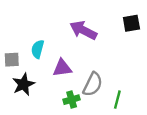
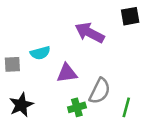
black square: (131, 23) -> (130, 16), moved
cyan semicircle: (38, 49) -> (40, 53), turned -120
black star: (23, 84) -> (21, 105), moved

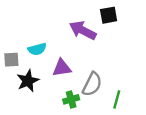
black square: (130, 16) -> (109, 15), moved
black star: (21, 105) -> (28, 81), moved

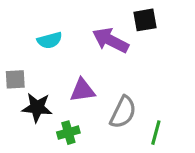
cyan semicircle: (37, 49) -> (50, 40), moved
black star: (28, 81) -> (37, 108), turned 30
green cross: (71, 99) -> (68, 133), moved

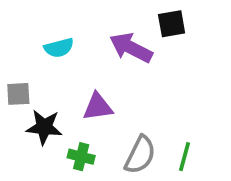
gray semicircle: (123, 112) -> (140, 155), moved
green cross: (68, 133) -> (81, 157), turned 30

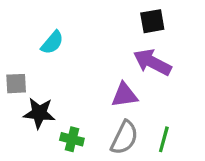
cyan semicircle: (59, 48) -> (52, 43), turned -35
purple arrow: (131, 48) -> (152, 62), moved
purple triangle: (98, 107) -> (124, 95), moved

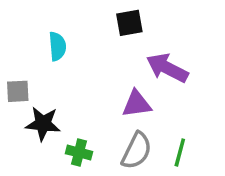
black square: (152, 21) -> (129, 23), moved
cyan semicircle: (52, 43) -> (57, 46), turned -45

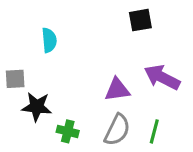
black square: (129, 23) -> (140, 20), moved
purple arrow: (167, 68) -> (162, 77), moved

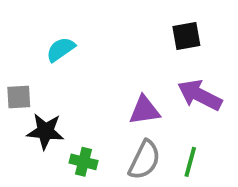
black square: (140, 20) -> (186, 36), moved
cyan semicircle: (49, 40) -> (61, 49), turned -120

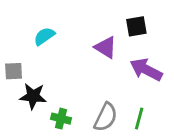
purple triangle: (144, 110) -> (106, 47), moved, turned 40

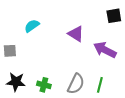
black square: (136, 26) -> (114, 16), moved
black star: (33, 96) -> (16, 82), moved

